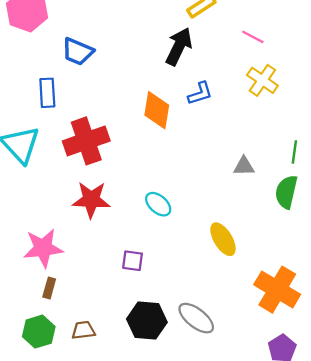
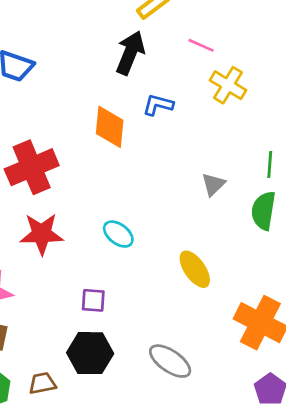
pink line: (253, 37) -> (201, 45), moved
blue L-shape: (200, 93) -> (158, 105), turned -144
gray triangle: (244, 166) -> (213, 184), turned -40
black hexagon: (147, 321) -> (90, 353), moved

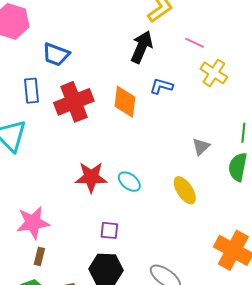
red cross: (32, 167) -> (74, 102), moved
red star: (42, 234) -> (91, 177), moved
yellow ellipse: (195, 269) -> (185, 190), moved

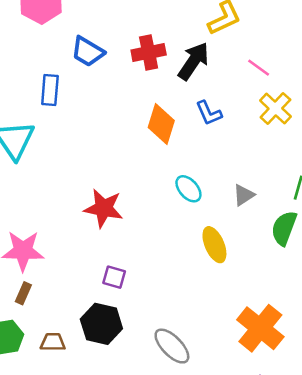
blue L-shape: (161, 86) -> (209, 113), turned -140
red cross: (74, 102) -> (149, 52), moved, size x0.7
cyan ellipse: (129, 182) -> (188, 189), moved

